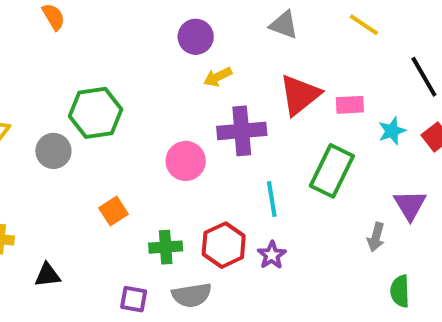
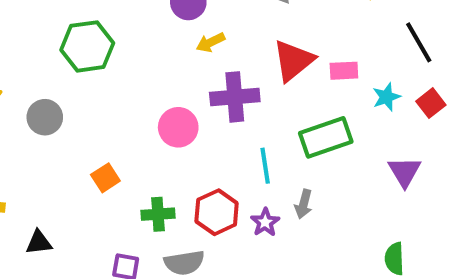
green hexagon: (96, 113) -> (87, 46), moved
green rectangle: (332, 171) -> (326, 137), turned 45
gray arrow: (376, 237) -> (304, 204), moved

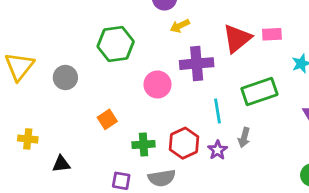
green hexagon: (87, 46) -> (116, 44), moved
pink rectangle: (344, 71) -> (272, 34), moved

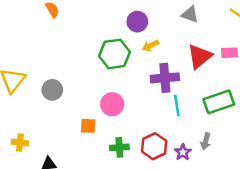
green hexagon: (116, 44) -> (115, 54), moved
pink circle: (158, 84) -> (112, 104), moved
cyan line: (218, 111) -> (177, 105), moved
orange square: (107, 119) -> (88, 126), turned 35

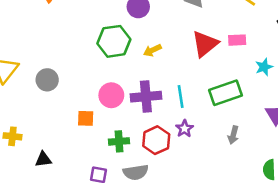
yellow arrow: (150, 46) -> (152, 50), moved
purple cross: (165, 78) -> (146, 97), moved
gray arrow: (206, 141) -> (233, 135), moved
purple star: (183, 152) -> (184, 129), moved

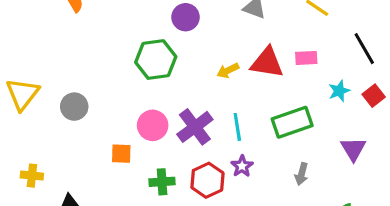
red triangle: (205, 44) -> (267, 63), turned 48
yellow arrow: (152, 50) -> (228, 70), moved
purple cross: (146, 97) -> (195, 127), turned -32

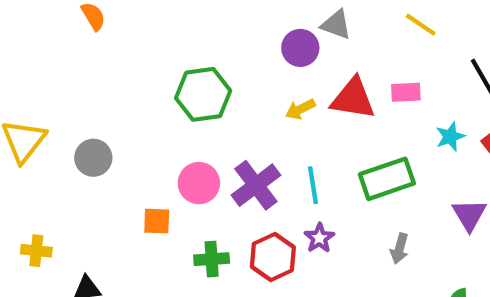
purple circle: (186, 17) -> (300, 48), moved

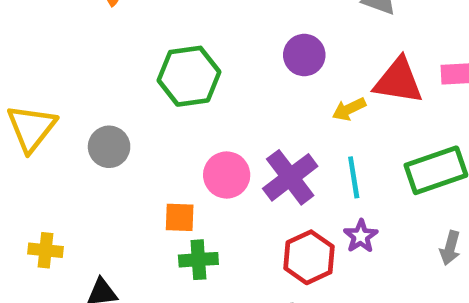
purple circle: (300, 48) -> (304, 55), moved
green hexagon: (203, 94) -> (189, 76), moved
yellow arrow: (300, 109) -> (349, 109), moved
green cross: (212, 259) -> (198, 260), moved

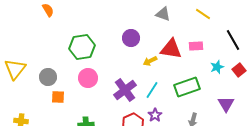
pink circle: (227, 175) -> (88, 78), moved
cyan line: (354, 177) -> (152, 90), turned 42
orange square: (180, 217) -> (58, 97), moved

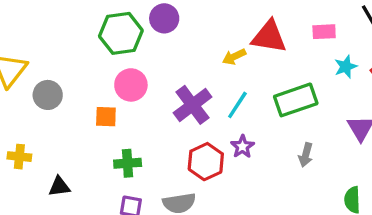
purple circle: (131, 38) -> (164, 18), moved
pink rectangle: (196, 46) -> (324, 32), moved
gray circle: (48, 77) -> (48, 95), moved
orange square: (58, 97) -> (106, 117), moved

